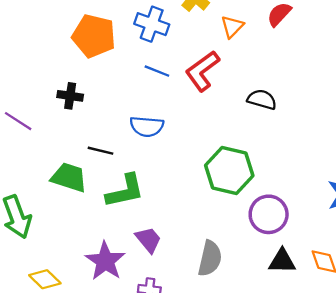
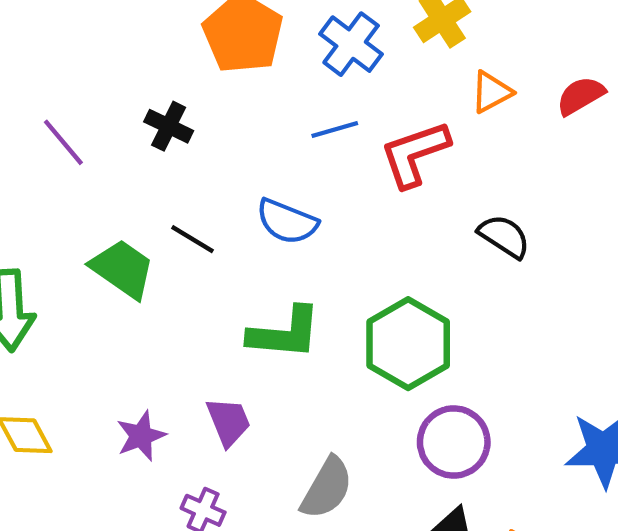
blue line: (157, 71) -> (335, 130), turned -55
green L-shape: (125, 191) -> (285, 333), moved
purple star: (105, 261) -> (141, 436), size x0.7

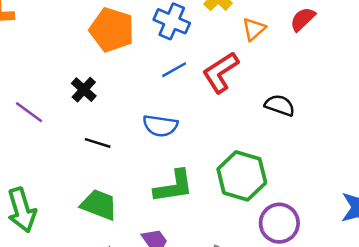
black cross: (169, 126) -> (84, 90), turned 30
black line: (192, 239) -> (98, 143), moved
green trapezoid: (123, 269) -> (99, 205), moved

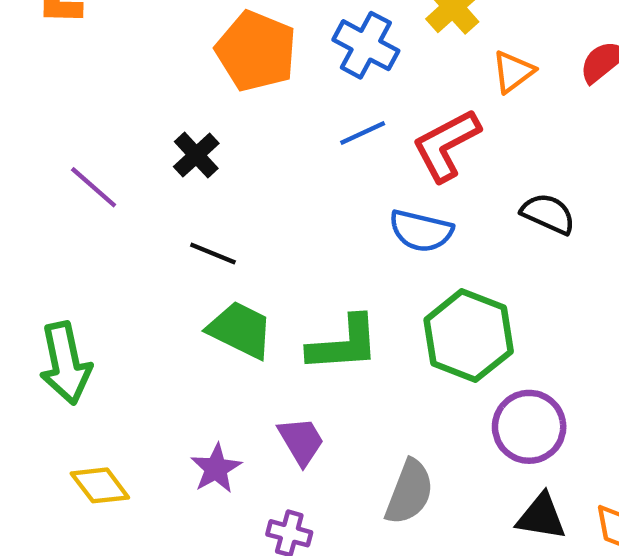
blue semicircle: (160, 126) -> (421, 231), moved
green trapezoid: (99, 205) -> (240, 330), moved

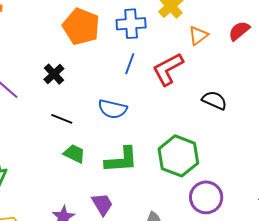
blue cross: (366, 45) -> (131, 24), turned -32
blue line: (363, 133) -> (130, 64), turned -45
blue semicircle: (421, 231) -> (113, 109), moved
green trapezoid: (240, 330) -> (74, 154), size x0.7

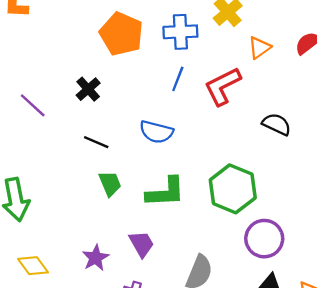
green trapezoid: (74, 154) -> (110, 184), turned 40

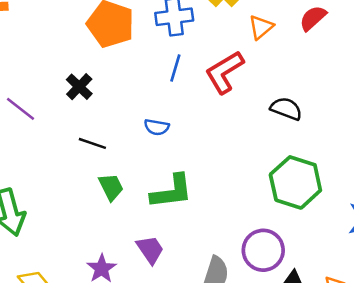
blue semicircle: (156, 132) -> (157, 127), size x0.7
green hexagon: (233, 189) -> (295, 182), moved
purple circle: (264, 239) -> (263, 250), moved

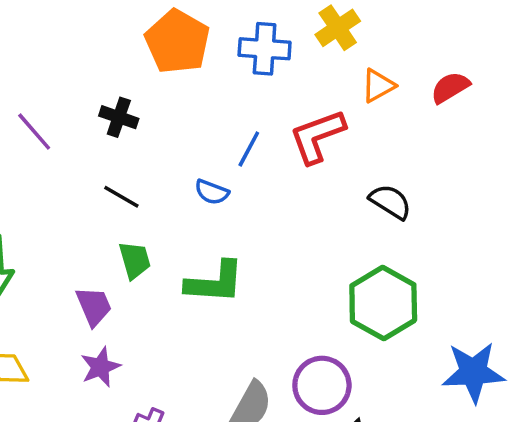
blue line: (175, 68) -> (249, 149), moved
black cross: (79, 87) -> (119, 117), turned -36
purple trapezoid: (150, 250) -> (94, 306), moved

